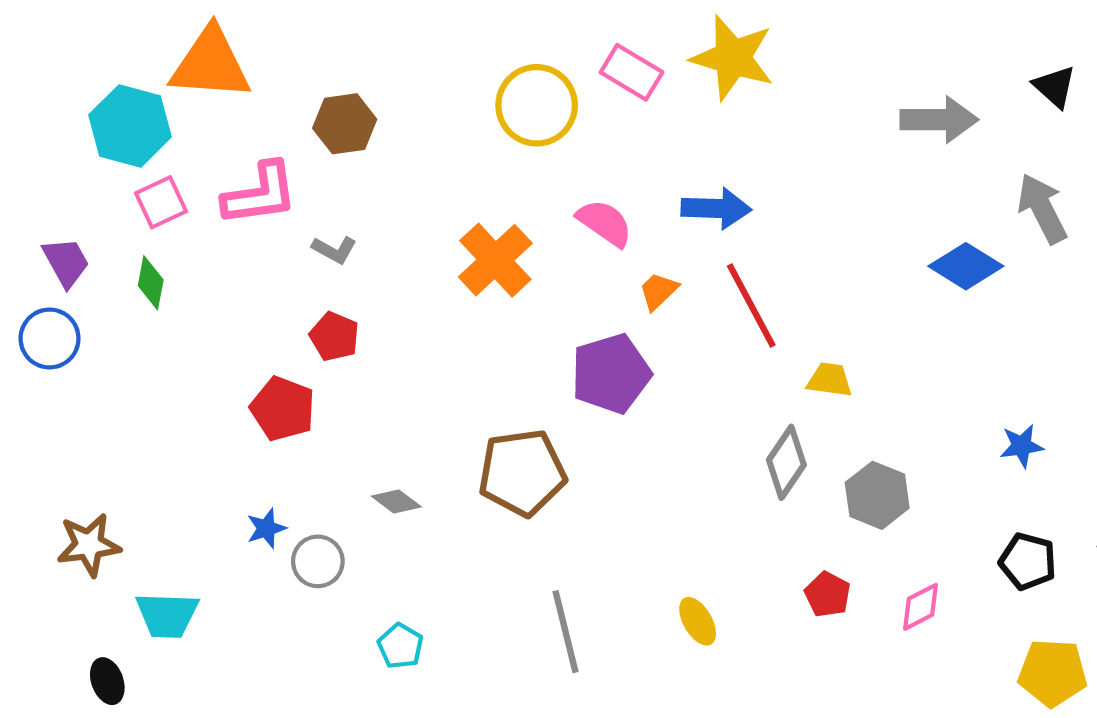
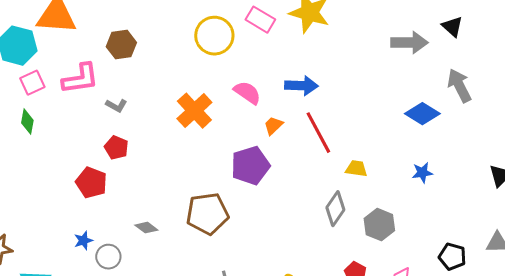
black triangle: (1055, 87) -> (452, 27), moved
blue star: (1022, 446) -> (422, 173), moved

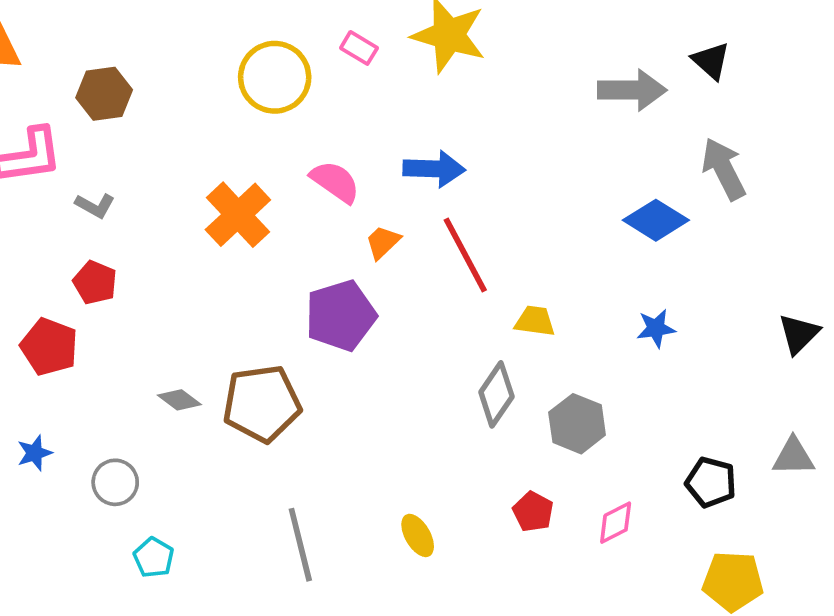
pink rectangle: (260, 20) -> (359, 48), size x0.7
gray diamond: (146, 228) -> (179, 400), moved
gray circle: (108, 257) -> (115, 482), moved

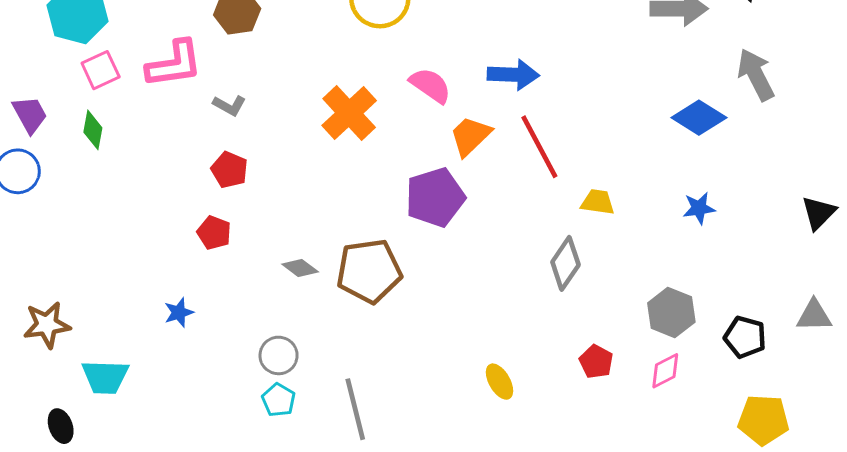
orange trapezoid: (383, 242) -> (470, 136), size x1.4
red pentagon: (49, 347) -> (214, 233), moved, size x0.7
gray hexagon: (577, 424) -> (671, 312), moved
gray circle: (115, 482) -> (279, 355), moved
gray line: (300, 545) -> (355, 409), moved

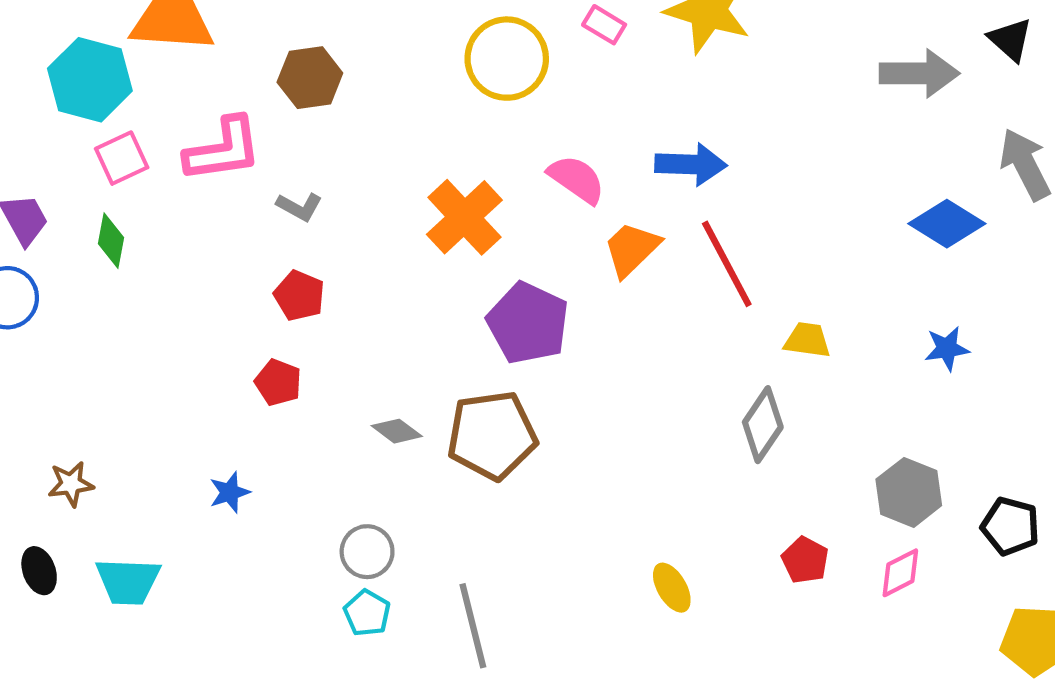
purple pentagon: (435, 197) -> (528, 323), moved, turned -30
brown star: (47, 325) -> (71, 484), moved, size x0.7
black ellipse: (61, 426) -> (39, 571), moved

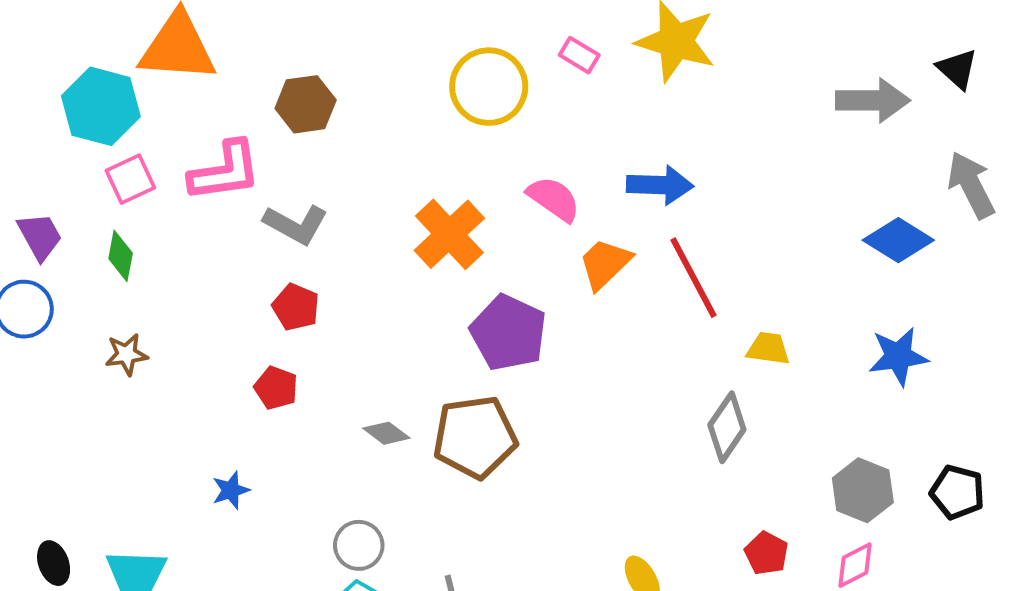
gray L-shape: (299, 207) -> (296, 224), size x1.5
blue star: (947, 348) -> (898, 356), size x1.4
brown star: (71, 484) -> (126, 354), moved
black pentagon: (1010, 526) -> (957, 492), moved

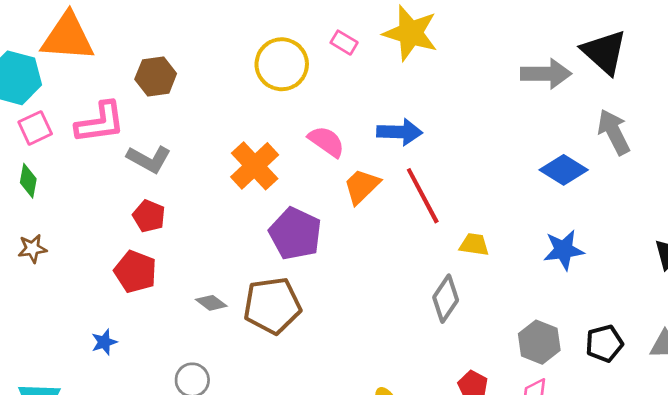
black triangle: (957, 69) -> (604, 52), size x1.6
red pentagon: (276, 388) -> (135, 272), size x1.4
black pentagon: (957, 492) -> (604, 343), turned -30

